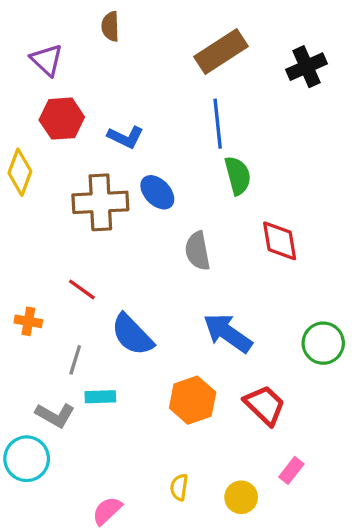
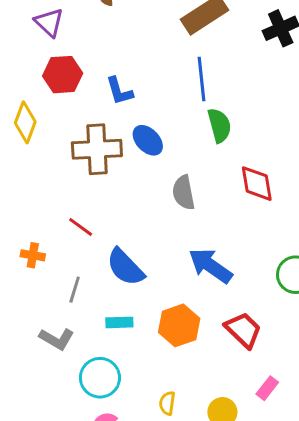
blue L-shape: (125, 137) -> (119, 91), turned 48
cyan rectangle: (100, 397) -> (119, 322), moved
cyan circle: (27, 459) -> (100, 378), moved

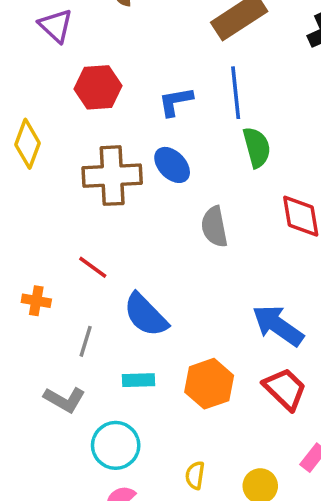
red hexagon: (63, 75) -> (98, 87), moved
blue L-shape: (119, 91) -> (176, 101), moved, turned 96
blue arrow: (210, 266) -> (278, 325), moved

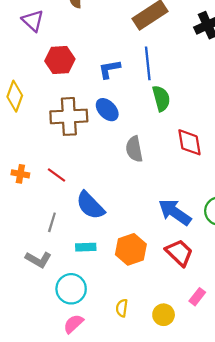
orange cross: (36, 301) -> (20, 174), moved

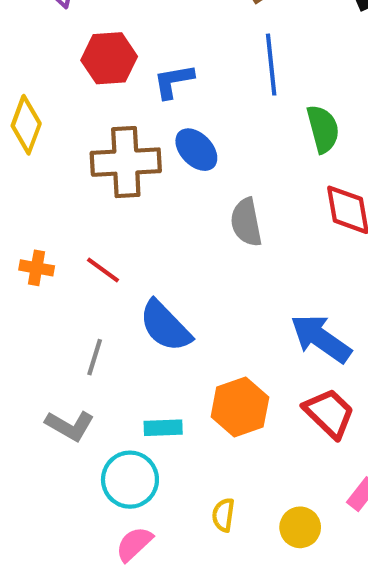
blue L-shape: (109, 69) -> (174, 81), moved
green semicircle: (161, 98) -> (323, 129), moved
cyan rectangle: (86, 247) -> (163, 428), moved

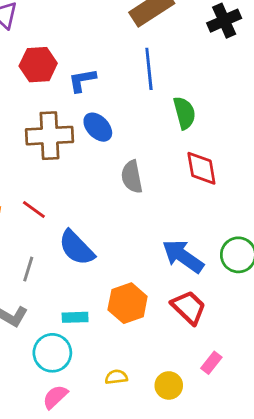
yellow semicircle: (223, 515) -> (116, 377), turned 75

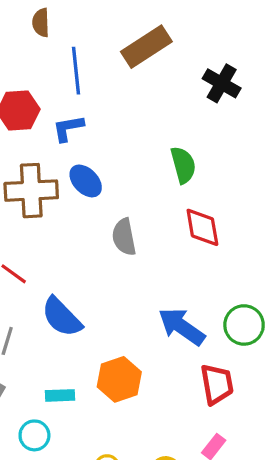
black cross: (224, 21) -> (222, 83), moved, turned -36
blue line: (149, 69) -> (76, 71), moved
red trapezoid: (189, 307) -> (217, 384), moved, turned 36
cyan circle: (52, 353) -> (34, 435), size x0.7

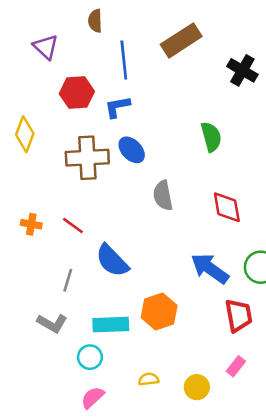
red diamond: (202, 227) -> (227, 207), moved
cyan rectangle: (60, 395) -> (111, 325), size x1.5

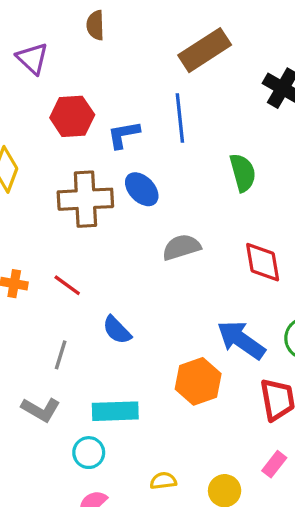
blue line: (124, 60) -> (180, 118), moved
gray semicircle: (163, 196) -> (181, 247), turned 84
blue semicircle: (112, 261) -> (117, 330), size x0.7
orange hexagon: (159, 312) -> (198, 381), moved

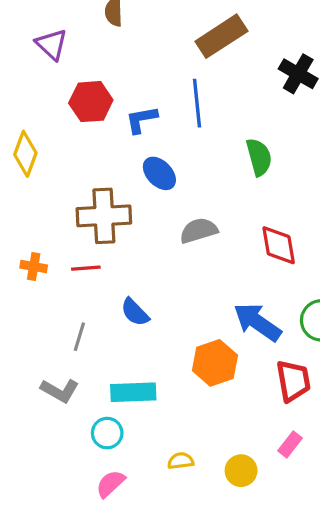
brown cross: (85, 199) -> (104, 216), moved
red line: (67, 285) -> (86, 268), turned -40

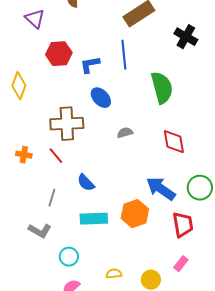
green semicircle: (259, 157) -> (162, 88), size x1.4
gray semicircle: (199, 231) -> (125, 133), size x0.7
red line: (86, 268) -> (56, 156), turned 54
cyan rectangle: (133, 392) -> (94, 219), moved

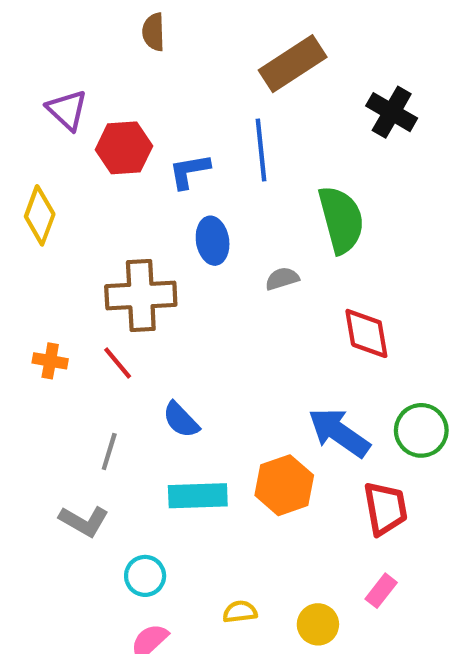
purple triangle: (35, 19) -> (67, 110), moved
blue ellipse: (101, 98) -> (213, 241), turned 35
gray semicircle: (125, 133) -> (282, 279), moved

